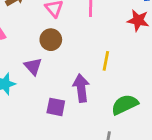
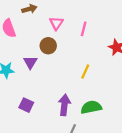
purple arrow: (81, 88) -> (64, 105), moved
purple square: (56, 107) -> (26, 105), moved

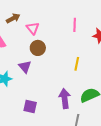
pink triangle: (56, 23) -> (33, 28), moved
pink line: (84, 29) -> (75, 25), moved

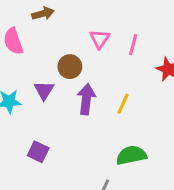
pink triangle: (33, 28) -> (100, 39), moved
purple arrow: (65, 99) -> (86, 99), moved

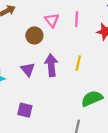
brown circle: (70, 67) -> (34, 35), moved
purple triangle: (44, 90) -> (28, 69), moved

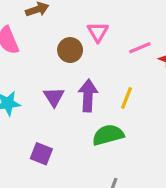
pink line: (77, 19) -> (140, 48), moved, turned 56
green semicircle: (92, 99) -> (108, 135), moved

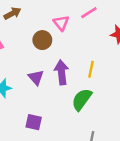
pink line: (140, 48) -> (89, 13), moved
green semicircle: (108, 135) -> (82, 99), turned -30

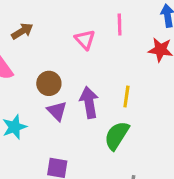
pink line: (89, 13) -> (120, 24), turned -56
brown circle: (42, 40) -> (49, 83), moved

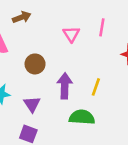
purple triangle: (57, 111) -> (32, 104), moved
green semicircle: (117, 136) -> (82, 117), turned 50

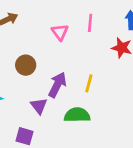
purple arrow: (65, 86) -> (57, 85), turned 30
purple triangle: (32, 104) -> (39, 106), moved

